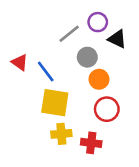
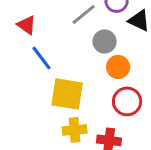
red triangle: (20, 62) -> (27, 25), moved
blue line: (46, 71) -> (42, 58), moved

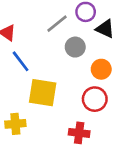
orange circle: (118, 67) -> (101, 69), moved
yellow cross: (75, 130) -> (15, 124), moved

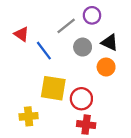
black triangle: (105, 29) -> (110, 42), moved
blue line: (21, 61) -> (44, 51), moved
red circle: (95, 99) -> (81, 99), moved

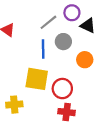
black triangle: (110, 42) -> (88, 26), moved
blue line: (44, 51) -> (43, 49), moved, turned 36

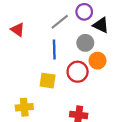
gray circle: (63, 42) -> (85, 43), moved
yellow square: (37, 79) -> (48, 81), size x0.7
red circle: (62, 89) -> (78, 72), moved

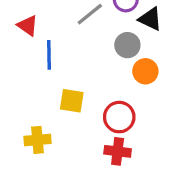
blue line: (54, 50) -> (49, 55), moved
red circle: (78, 72) -> (119, 117), moved

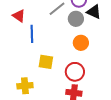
gray circle: (127, 45) -> (76, 19), moved
orange circle: (145, 71) -> (81, 43), moved

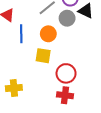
orange circle: (81, 43) -> (48, 34), moved
yellow square: (46, 62) -> (43, 56), moved

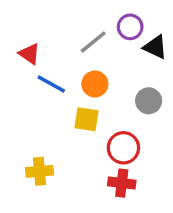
gray circle: (67, 18) -> (149, 101), moved
blue line: (21, 34) -> (51, 84), turned -60

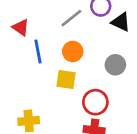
blue line: (51, 84) -> (38, 51), turned 50

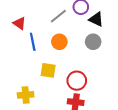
gray circle: (115, 65) -> (93, 42), moved
yellow square: (66, 79) -> (48, 70), moved

